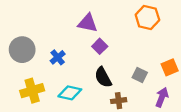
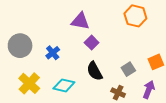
gray square: (140, 75) -> (128, 69), turned 32
yellow cross: (32, 91) -> (29, 83), turned -30
brown cross: (119, 101) -> (118, 93), moved, turned 32

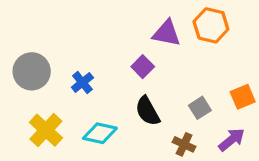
purple triangle: (80, 21) -> (167, 33), moved
purple arrow: (149, 90) -> (232, 140), turned 30

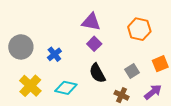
orange hexagon: (211, 25) -> (139, 29), moved
purple triangle: (167, 33) -> (91, 22), moved

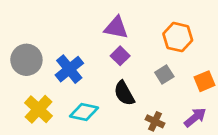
blue cross: (54, 54) -> (69, 69), size x1.5
gray square: (132, 71) -> (164, 75), moved

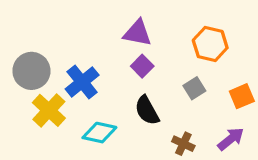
yellow cross: (39, 109) -> (49, 110), moved

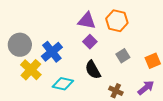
orange hexagon: (210, 44) -> (117, 21), moved

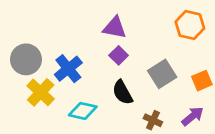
orange hexagon: (117, 21) -> (190, 25), moved
gray square: (123, 56) -> (162, 74), size x1.5

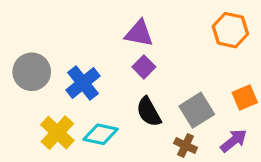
gray square: (162, 74) -> (197, 110), moved
yellow cross: (41, 92) -> (57, 133), moved

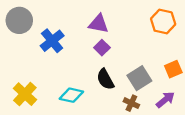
gray circle: (32, 72) -> (19, 20), moved
blue cross: (83, 83) -> (52, 41), moved
yellow cross: (57, 133) -> (25, 94), moved

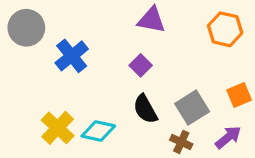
purple triangle: (99, 24) -> (152, 20), moved
yellow cross: (25, 94) -> (58, 128), moved

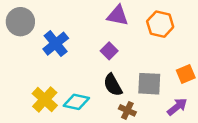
orange hexagon: (225, 29) -> (160, 24), moved
gray square: (192, 108) -> (149, 84), turned 35
brown cross: (181, 142) -> (127, 110), moved

